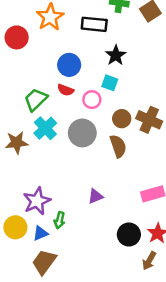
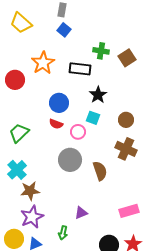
green trapezoid: (36, 100) -> (19, 133), moved
brown circle: (122, 119) -> (126, 120), moved
cyan cross: (45, 128) -> (17, 170), moved
brown star: (17, 143) -> (30, 191), moved
green arrow: (60, 220) -> (63, 233), moved

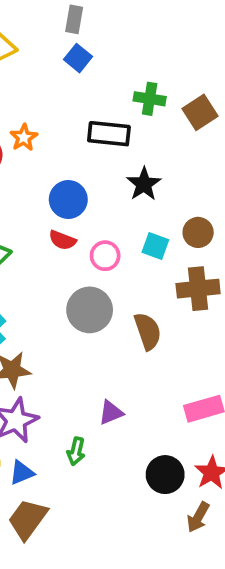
orange star: (43, 63) -> (24, 138), moved, size x0.6
cyan square: (93, 118) -> (155, 246), moved
brown cross: (126, 149) -> (198, 289), turned -30

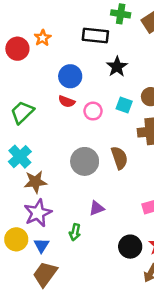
gray circle: (90, 310) -> (85, 161), moved
blue triangle: (22, 473) -> (41, 245), turned -35

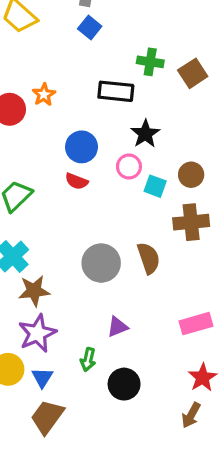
pink circle: (93, 111) -> (129, 167), moved
black circle: (130, 247) -> (124, 384), moved

